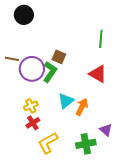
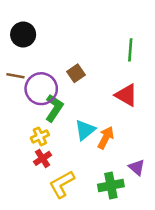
black circle: (24, 15) -> (23, 34), moved
brown square: (59, 57) -> (76, 73), turned 32
green L-shape: (50, 72) -> (54, 108), moved

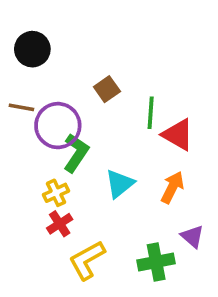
green line: (130, 50) -> (151, 113), moved
brown square: (76, 73) -> (107, 89), moved
orange arrow: (106, 138) -> (172, 187), moved

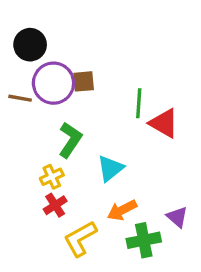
brown square: (107, 89) -> (84, 81), moved, turned 30
purple circle: (58, 126) -> (53, 83), moved
orange arrow: (172, 187) -> (122, 210), moved, turned -144

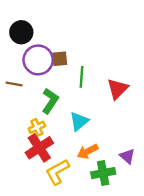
brown line: (20, 98) -> (14, 84), moved
green line: (139, 103) -> (81, 77), moved
red triangle: (164, 123) -> (118, 89), turned 45
red cross: (55, 205) -> (39, 148), size x1.6

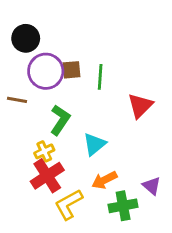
green line: (81, 77) -> (100, 77), moved

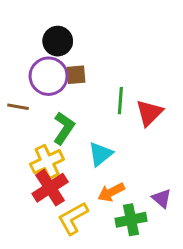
black circle: (26, 38) -> (58, 41), moved
green line: (100, 77) -> (120, 101), moved
yellow cross: (44, 151) -> (47, 162), size x1.5

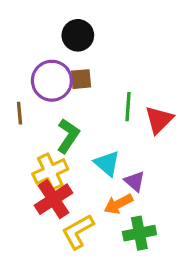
black circle: (58, 41) -> (78, 35), moved
brown line: (18, 107) -> (19, 113), turned 75
cyan triangle: (100, 154) -> (107, 163), turned -40
purple triangle: (162, 198) -> (135, 181), moved

